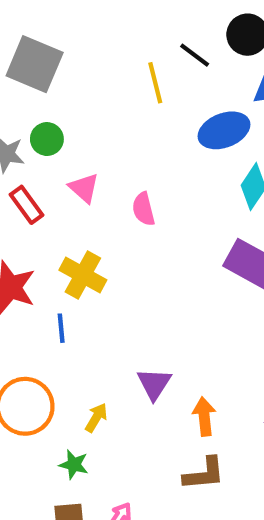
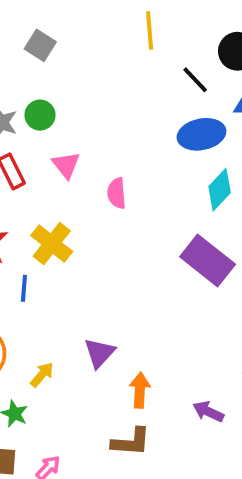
black line: (195, 55) -> (195, 80), moved
gray square: (35, 64) -> (40, 45), size x0.6
yellow line: (155, 83) -> (150, 31), moved

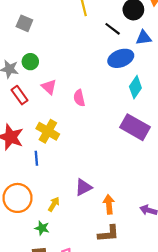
purple triangle: (99, 353) -> (83, 187), turned 30

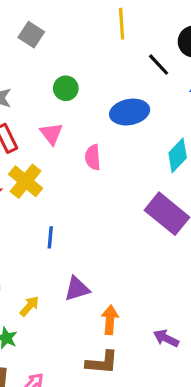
blue ellipse: (121, 58) -> (130, 112), moved
green circle: (30, 62) -> (66, 88), moved
yellow cross: (48, 131) -> (26, 181), moved
blue line: (36, 158) -> (50, 237), moved

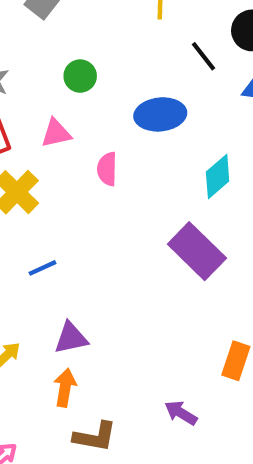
pink triangle: (51, 134) -> (56, 133), turned 50
blue line: (50, 237) -> (42, 268), turned 55
orange arrow: (110, 320) -> (65, 388), moved

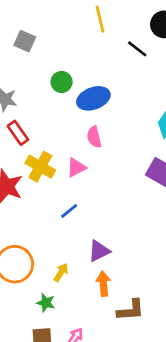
blue ellipse: (160, 114) -> (93, 98), moved
pink triangle: (56, 133) -> (76, 168), moved

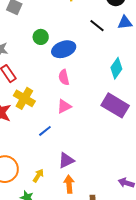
black line: (137, 49) -> (97, 26), moved
pink triangle: (76, 168) -> (64, 106), moved

